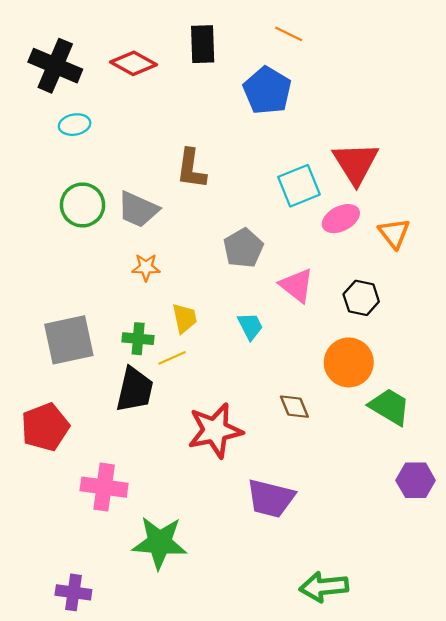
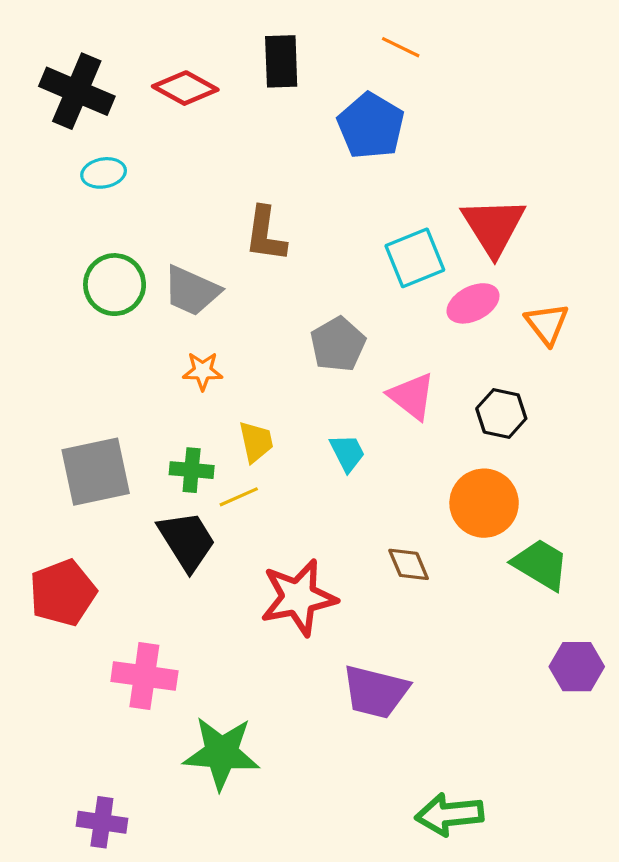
black trapezoid: (135, 390) -> (187, 541), turned -45

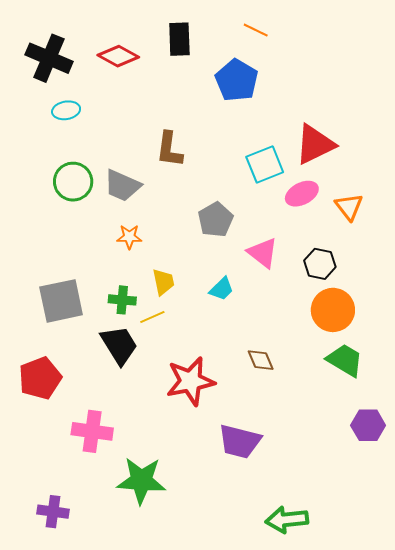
red triangle: (493, 226) -> (315, 144), turned 36
cyan trapezoid: (347, 453) -> (222, 289), turned 72
orange circle: (484, 503) -> (333, 310), moved
purple cross: (102, 822) -> (53, 512), moved

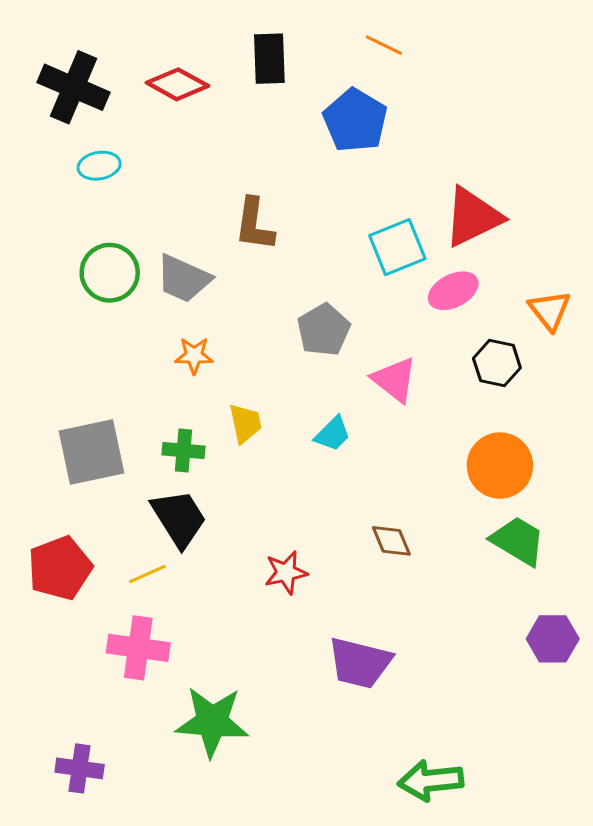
orange triangle: (349, 207) -> (550, 310), moved
black hexagon: (320, 264) -> (497, 363), moved
yellow line: (152, 317) -> (147, 574), moved
red star: (190, 381) -> (286, 573), size x0.6

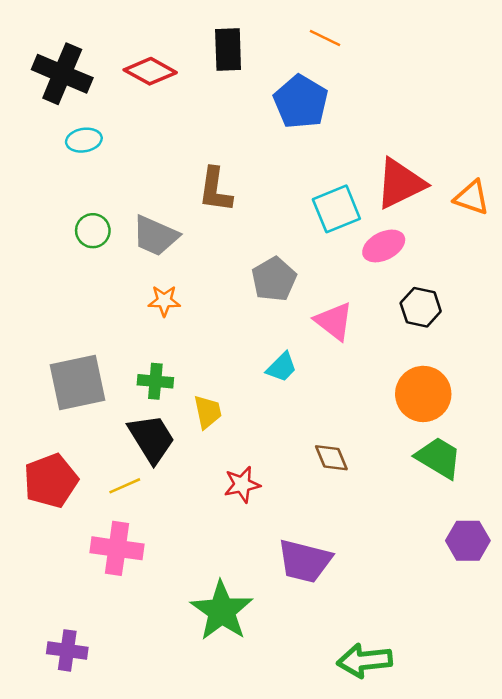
green circle: (110, 273) -> (93, 231), size x0.7
orange triangle: (550, 310) -> (472, 198), moved, turned -33
yellow trapezoid: (245, 423) -> (208, 412), moved
green star: (212, 722) -> (222, 611), moved, turned 30

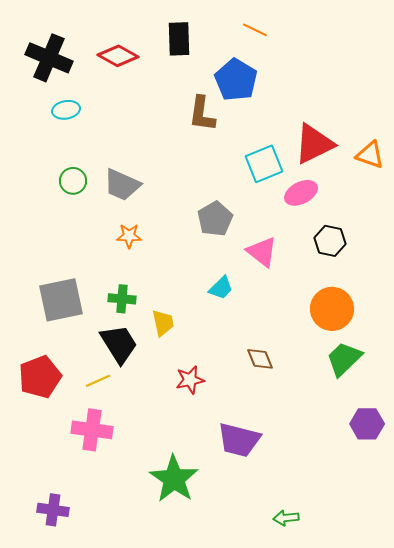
brown L-shape: (215, 190) -> (202, 114), moved
green trapezoid: (439, 458) -> (344, 359), turned -75
green arrow: (365, 661) -> (286, 518), size x0.6

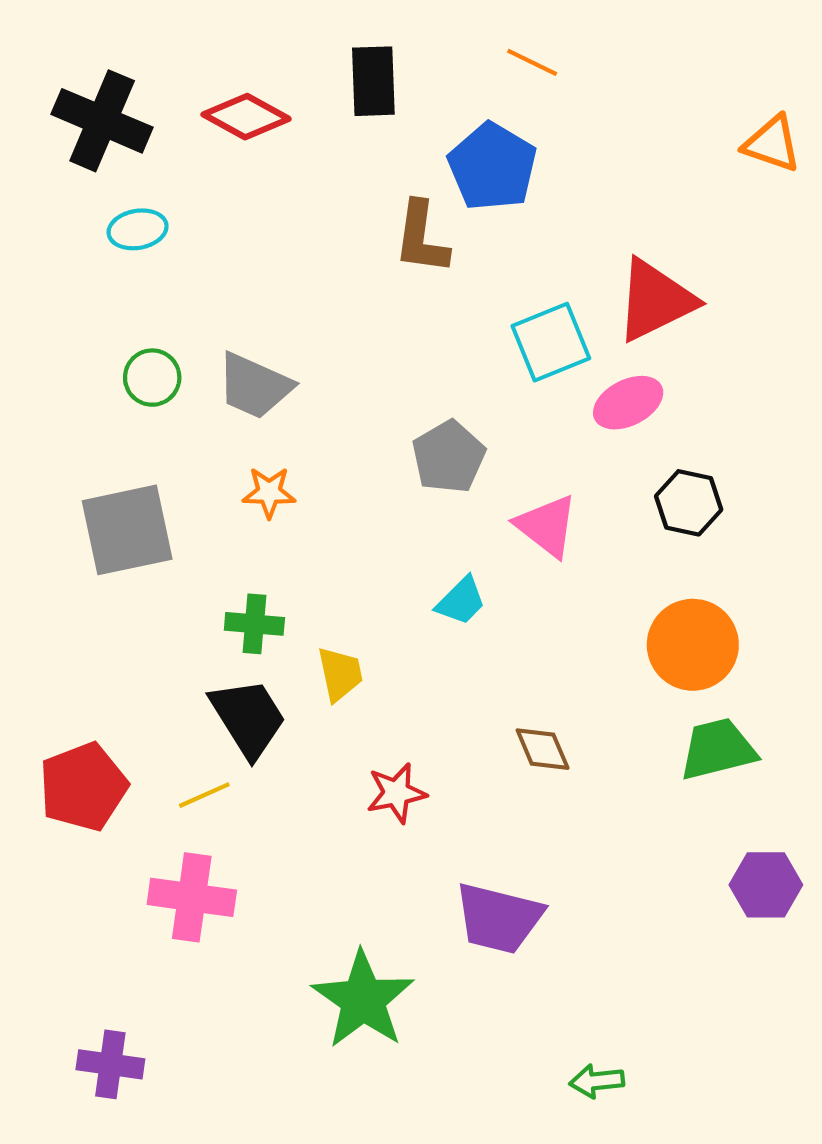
orange triangle: (370, 155) -> (772, 144), moved
gray square: (61, 300) -> (127, 530), moved
green trapezoid: (344, 359) -> (718, 749), turned 30

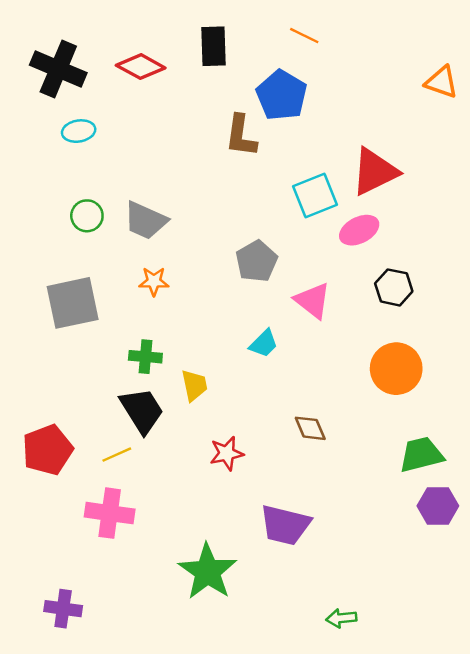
green trapezoid: (718, 749) -> (421, 455), moved

